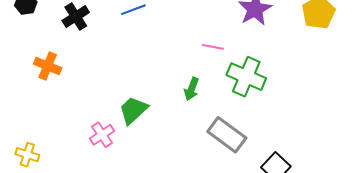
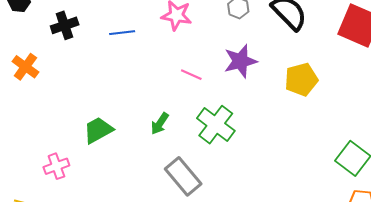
pink line: (213, 47) -> (191, 75), moved
pink cross: (102, 135) -> (56, 166), moved

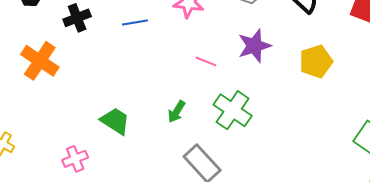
orange cross: (25, 67) -> (40, 61), size x1.4
green trapezoid: (98, 130) -> (115, 121), turned 64

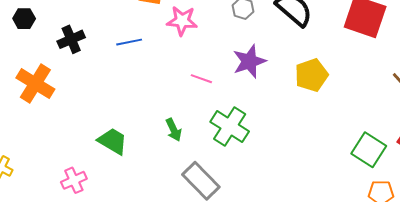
green arrow: (176, 112) -> (174, 130), turned -55

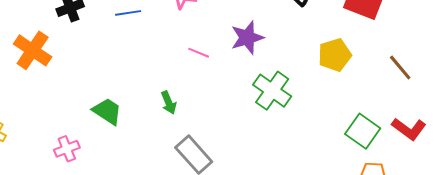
yellow pentagon: (311, 75) -> (335, 55), moved
green cross: (230, 127) -> (272, 91), moved

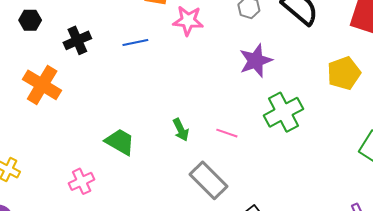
pink line: (199, 53) -> (227, 133), moved
green cross: (272, 91) -> (284, 112), turned 30

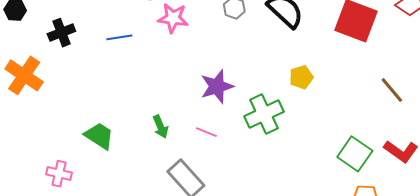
purple star: (256, 61) -> (217, 86), moved
yellow pentagon: (344, 73) -> (301, 77), moved, size x0.7
pink cross: (82, 181) -> (59, 174), turned 35

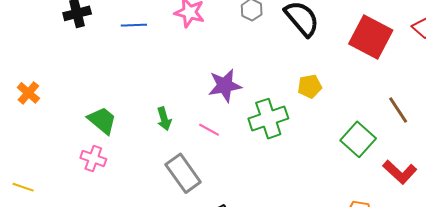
orange cross: (24, 75) -> (28, 93), moved, size x0.6
green square: (355, 154) -> (358, 139), moved
pink cross: (59, 174) -> (93, 158), moved

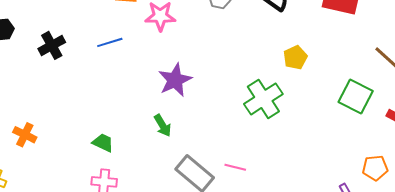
purple star: (225, 86) -> (175, 80), moved
green trapezoid: (102, 120) -> (103, 143), size x0.7
pink line: (209, 130) -> (235, 167), moved

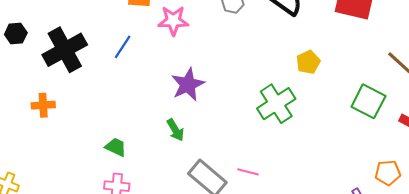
blue line: (110, 42) -> (123, 47), turned -40
black cross: (52, 45) -> (65, 50), size x1.6
orange cross: (25, 135) -> (43, 105), moved, turned -30

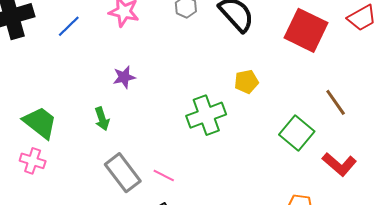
purple star: (188, 84) -> (124, 77), size x0.7
green trapezoid: (116, 147) -> (40, 123), size x1.6

